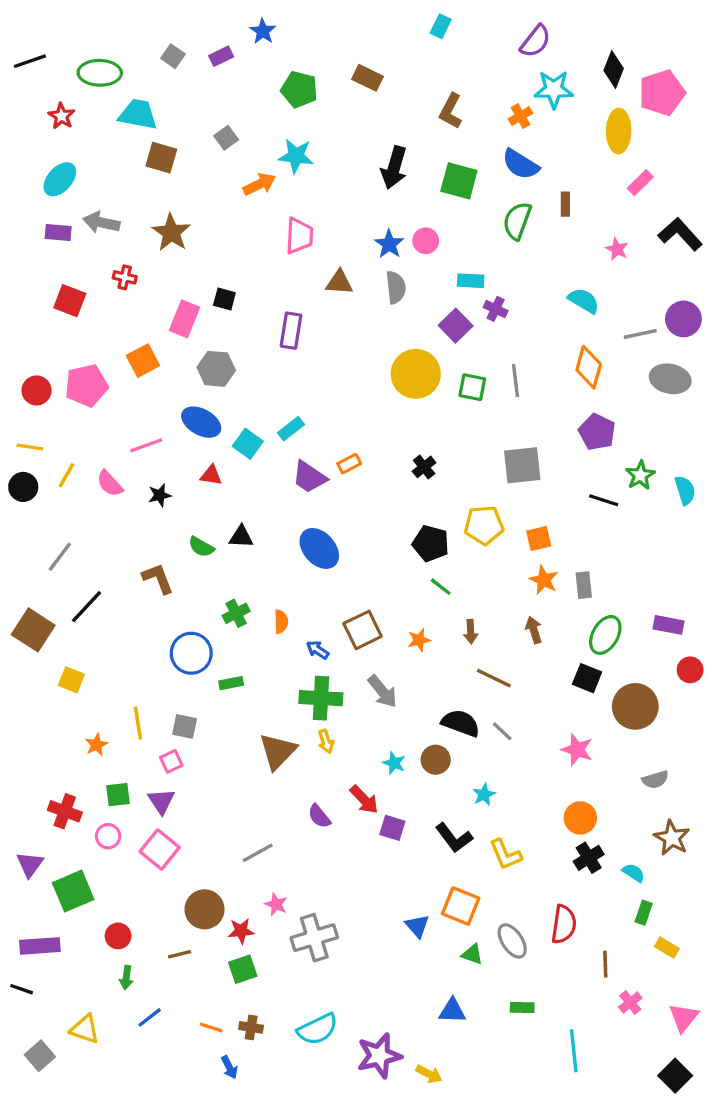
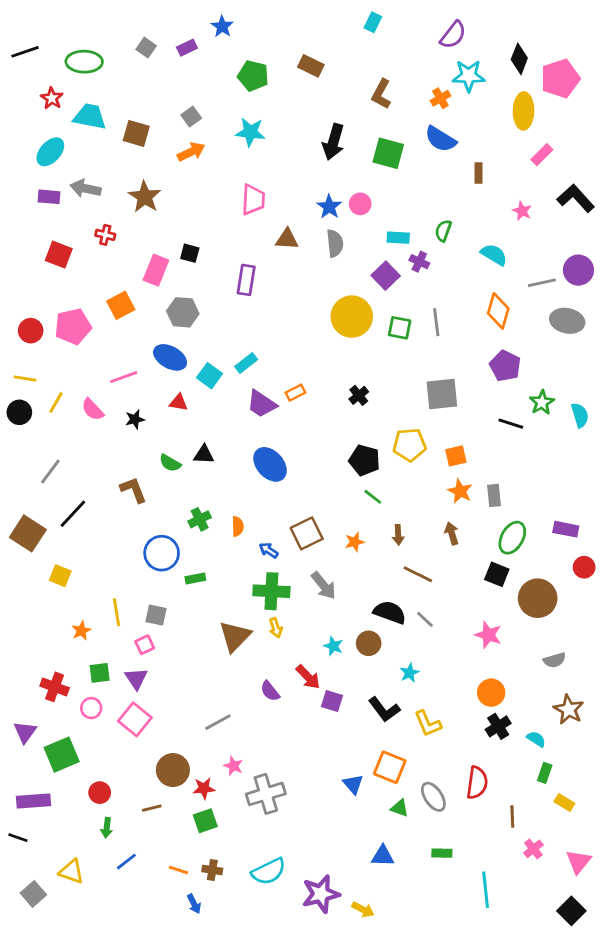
cyan trapezoid: (138, 114) -> (90, 117), moved
orange arrow: (259, 184) -> (191, 152), moved
green semicircle: (517, 221) -> (443, 231), moved, size x0.7

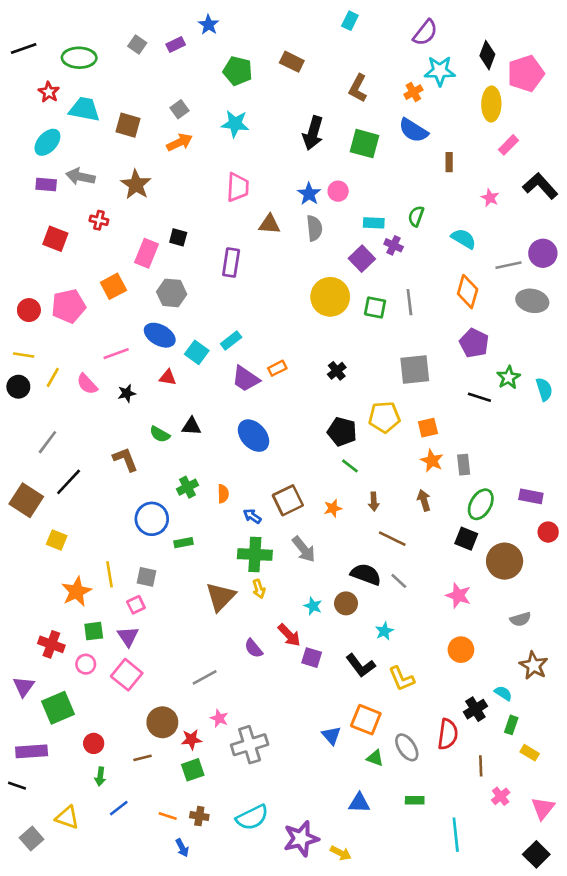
orange star: (81, 631) -> (76, 591), size x1.6
black cross: (498, 726) -> (475, 709), moved

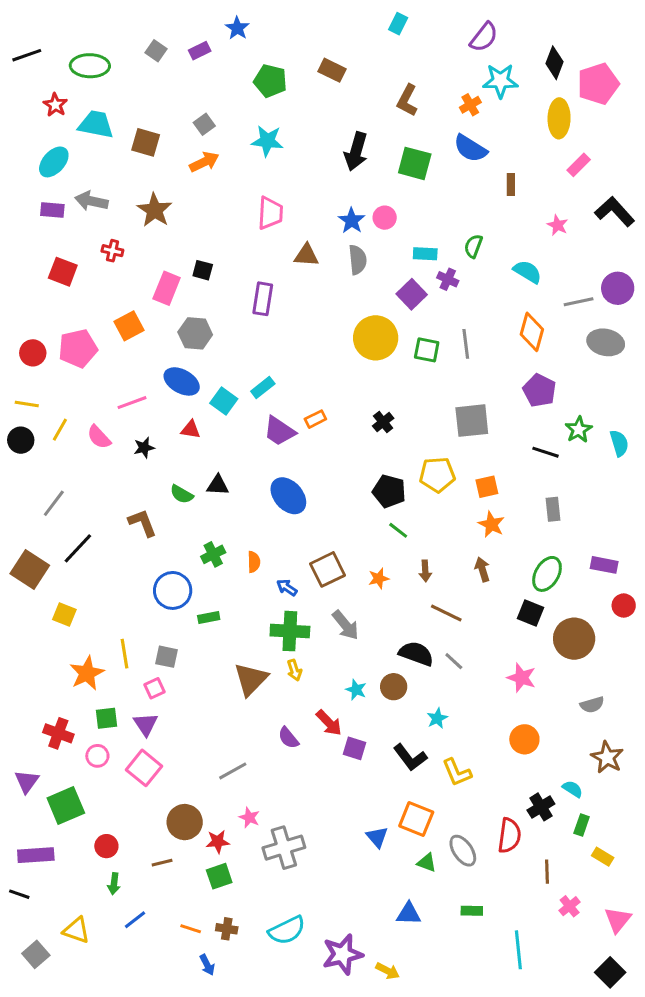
gray rectangle: (464, 465) -> (553, 509), moved

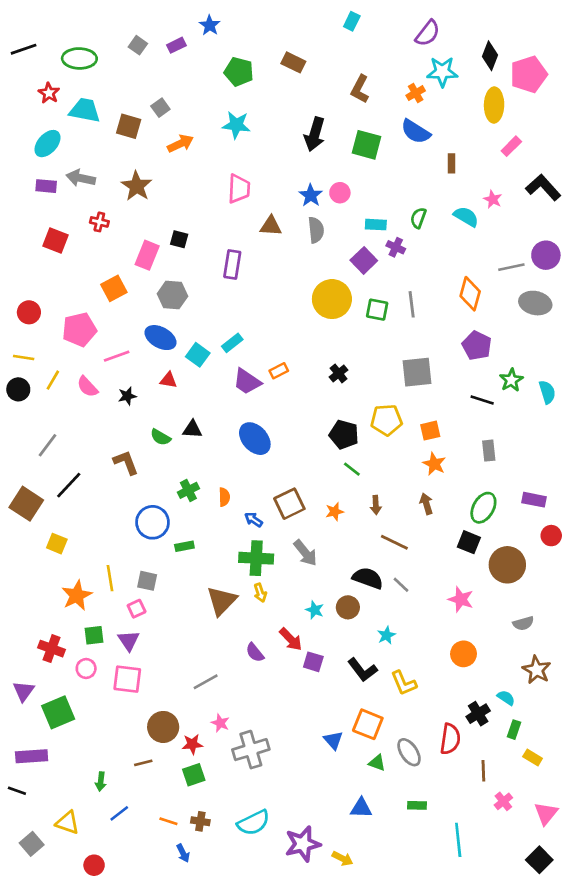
gray square: (204, 124) -> (160, 108), moved
cyan semicircle: (527, 272) -> (466, 217), moved
pink pentagon: (78, 348) -> (79, 330), moved
pink square: (144, 768) -> (127, 679), turned -32
red circle: (106, 846) -> (94, 865), moved

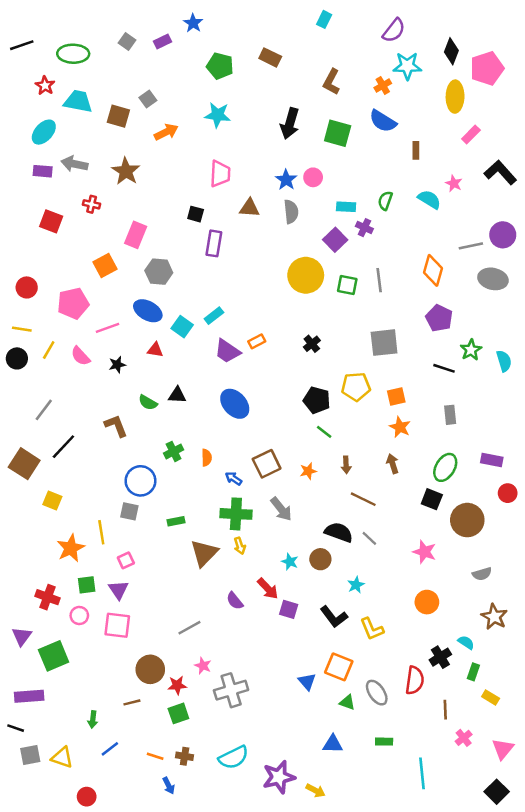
black square: (179, 239) -> (196, 214), moved
green rectangle: (184, 546) -> (176, 521), moved
gray square: (147, 581) -> (129, 511), moved
gray square: (32, 844) -> (30, 755), moved, turned 30

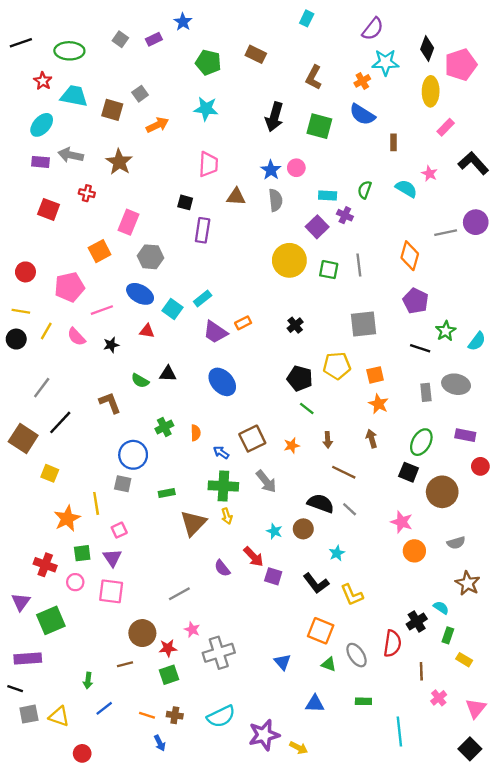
gray ellipse: (493, 279) -> (456, 384), moved
cyan semicircle: (504, 361) -> (477, 341), turned 54
orange circle: (427, 602) -> (414, 551), moved
blue triangle: (307, 682) -> (282, 662), moved

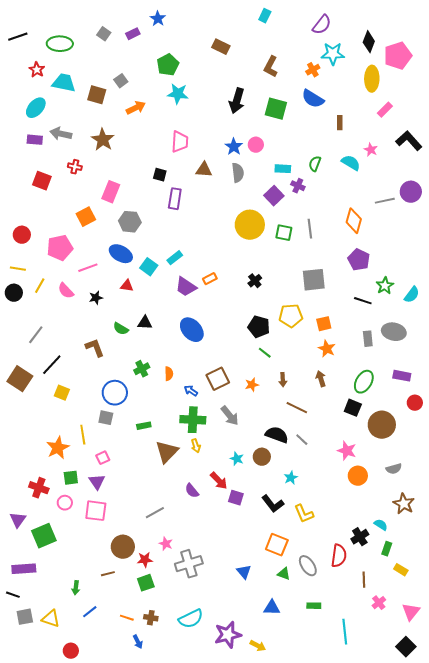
green pentagon: (208, 62) -> (168, 65), moved, turned 30
yellow square: (50, 473) -> (62, 393), moved

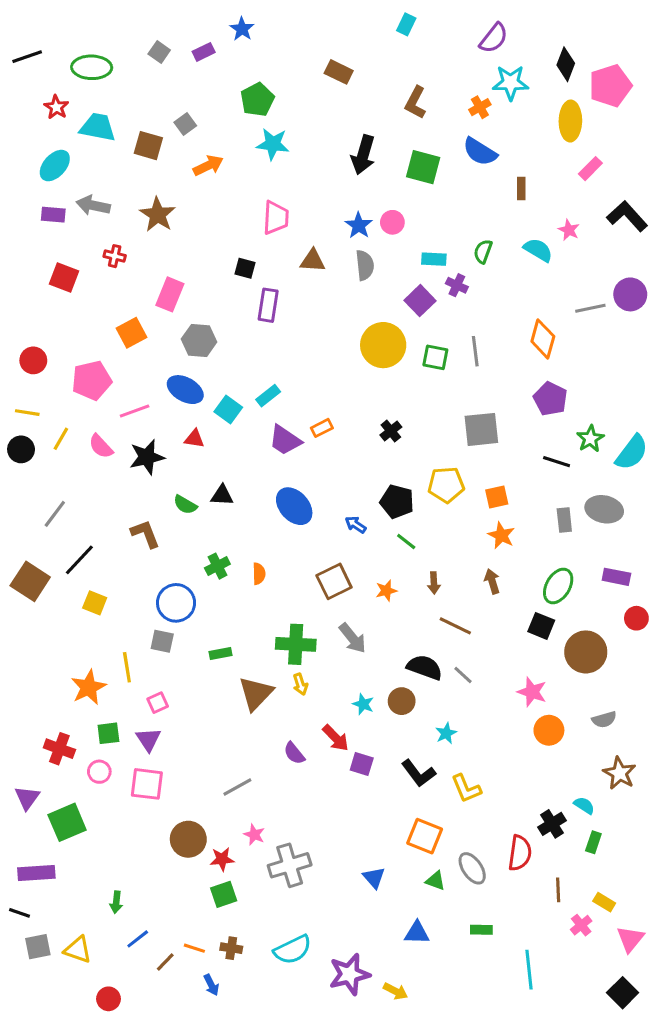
cyan semicircle: (412, 295) -> (632, 452), size x1.4
black star: (96, 298) -> (147, 457), size x1.6
blue arrow: (191, 391) -> (356, 525), moved
yellow rectangle: (401, 570) -> (604, 902), moved
brown line: (108, 574) -> (165, 962), moved, turned -32

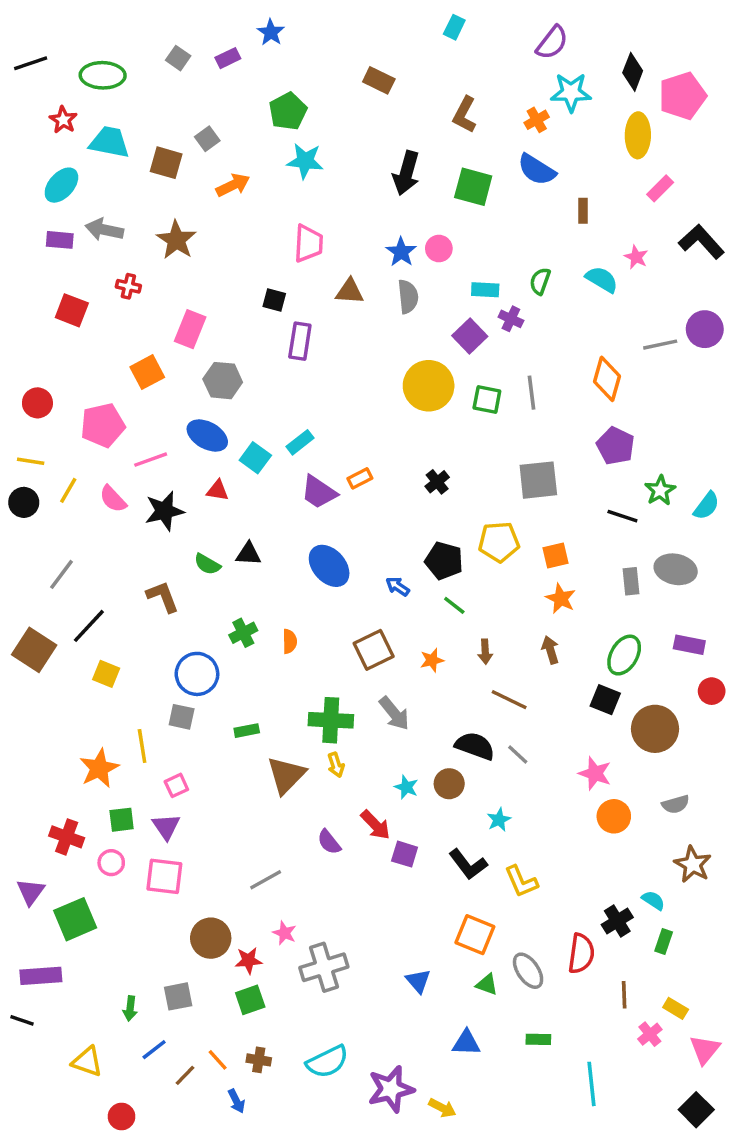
cyan semicircle: (632, 452) -> (706, 506), size x0.7
gray square: (38, 947) -> (178, 996), moved
orange line: (194, 948) -> (218, 1060), turned 30

